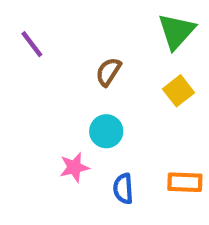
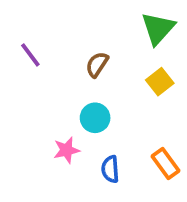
purple line: (32, 44) -> (30, 55), moved
orange rectangle: (185, 182) -> (165, 163), turned 52

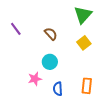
brown semicircle: (97, 64) -> (51, 34), turned 104
orange rectangle: (165, 163) -> (87, 86), turned 42

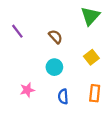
yellow square: (84, 43) -> (91, 57), moved
pink star: (35, 79) -> (27, 90), moved

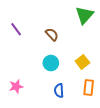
yellow square: (91, 57) -> (82, 62), moved
pink star: (27, 90) -> (16, 86), moved

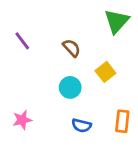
yellow square: (82, 62) -> (105, 72), moved
blue semicircle: (59, 91) -> (81, 126), turned -72

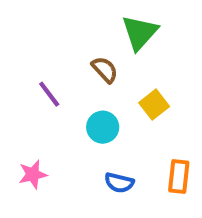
green triangle: (117, 21) -> (140, 33), moved
purple line: (22, 41) -> (49, 94), moved

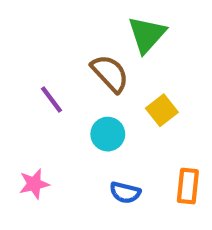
brown semicircle: (105, 70) -> (110, 73), size x1.4

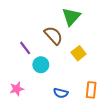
cyan circle: (108, 134) -> (41, 65), moved

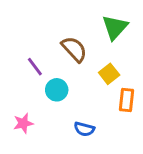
green triangle: (71, 17) -> (115, 27), moved
orange rectangle: (91, 90) -> (127, 100), moved

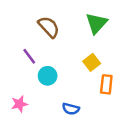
brown semicircle: (74, 49) -> (49, 27), moved

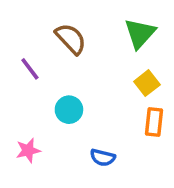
purple line: (29, 56) -> (30, 69), moved
yellow square: (92, 62) -> (147, 83), moved

